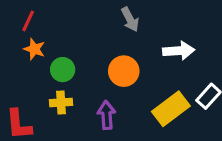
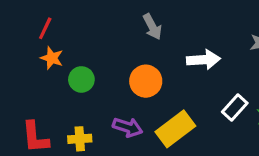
yellow cross: (61, 102) -> (80, 139), moved
yellow rectangle: (171, 109) -> (175, 129), moved
purple arrow: (106, 115) -> (128, 127), turned 112

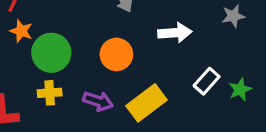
green circle: (81, 79) -> (51, 53), size x1.5
yellow cross: (80, 139) -> (50, 93), moved

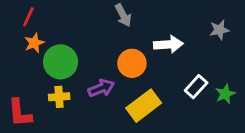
orange star: (21, 31) -> (34, 43), turned 30
orange circle: (116, 54) -> (132, 63), moved
purple arrow: (98, 101) -> (101, 88), moved, turned -40

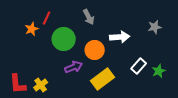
red line: (28, 17) -> (47, 18), moved
orange star: (34, 43) -> (32, 29), moved
green circle: (61, 62) -> (64, 39), moved
yellow cross: (59, 97) -> (41, 85), moved, turned -32

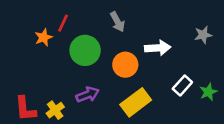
purple arrow: (74, 67) -> (88, 95), moved

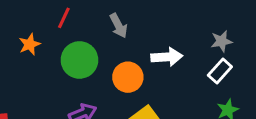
red line: (63, 23) -> (64, 18), moved
white rectangle: (182, 85) -> (220, 71), moved

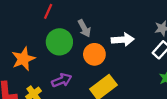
gray arrow: (118, 26) -> (84, 28), moved
orange star: (30, 44) -> (23, 59), moved, size x1.5

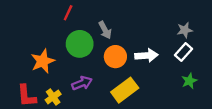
white arrow: (123, 40) -> (147, 55), moved

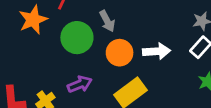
orange star: (43, 61) -> (33, 20), moved

